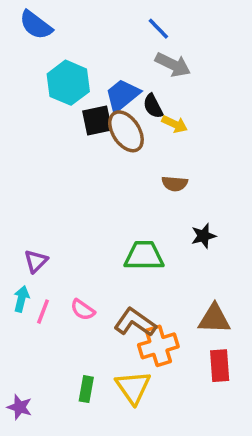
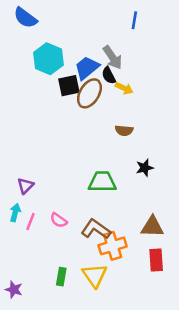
blue line: (158, 29) -> (134, 20), moved, turned 54
gray arrow: (173, 65) -> (113, 57), moved, turned 30
brown ellipse: (126, 131) -> (89, 93), turned 64

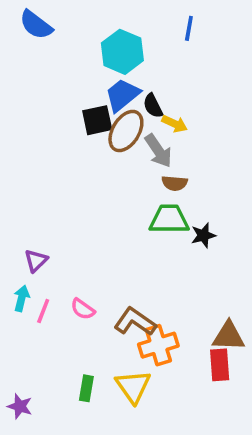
gray arrow: (113, 57) -> (158, 151), moved
cyan hexagon: (48, 59) -> (122, 52), moved
green trapezoid: (102, 182) -> (169, 219), moved
brown triangle: (152, 227) -> (229, 336), moved

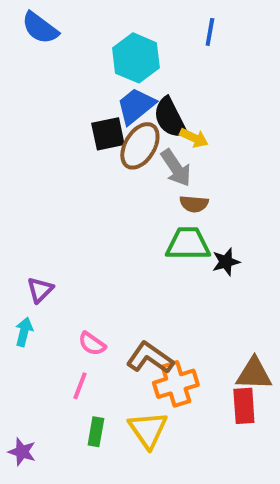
black semicircle: (153, 106) -> (170, 118), size x1.5
pink line: (43, 311) -> (80, 386), moved

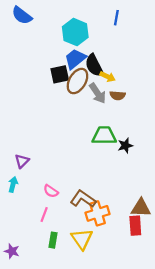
brown semicircle: (194, 204) -> (118, 95), moved

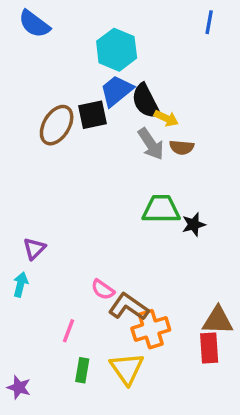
blue line: (116, 18) -> (209, 22), moved
brown ellipse: (77, 81) -> (57, 125), moved
pink semicircle: (51, 191) -> (103, 290), moved

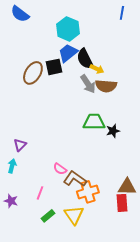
brown semicircle: (182, 147) -> (106, 86), size x1.5
green rectangle: (82, 370) -> (48, 216), turned 40
purple star: (19, 387) -> (11, 201), moved

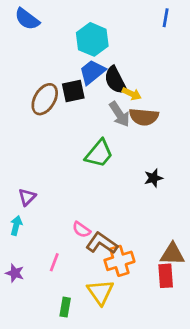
green trapezoid: (94, 122) -> (99, 154), moved, turned 130
green rectangle: (48, 216) -> (65, 307), moved, turned -40

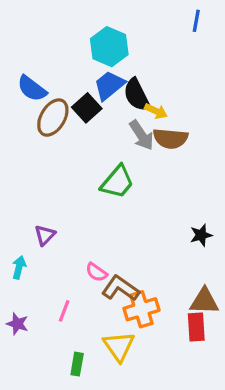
blue semicircle: (27, 19) -> (32, 89), moved
black square: (73, 91) -> (87, 108), turned -30
black star: (153, 178) -> (201, 235), moved
purple triangle: (27, 197) -> (45, 235), moved

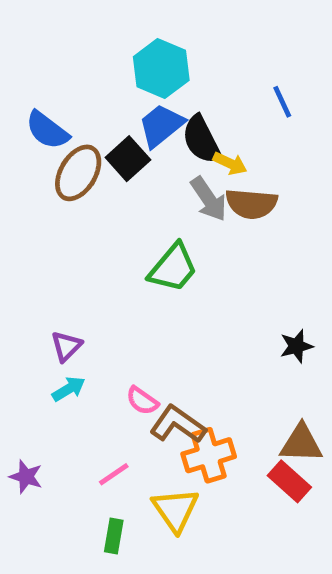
blue line: (196, 21) -> (282, 102), moved, turned -35
cyan arrow: (19, 267) -> (69, 389), moved, turned 45
pink line: (64, 311) -> (114, 474), moved, turned 35
red rectangle: (196, 327) -> (289, 481), turned -44

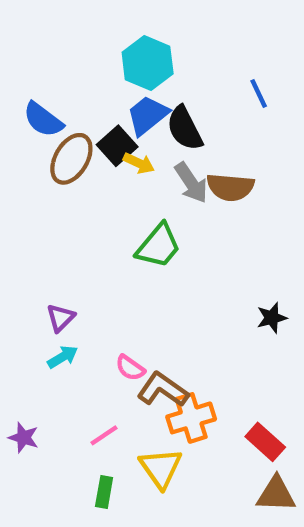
yellow arrow: (230, 163) -> (139, 163), moved
brown triangle: (301, 443) -> (276, 494), moved

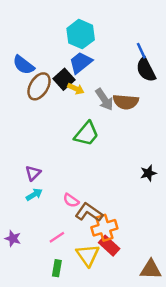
black semicircle: (185, 128) -> (146, 70), moved
red rectangle: (265, 442) -> (109, 246), moved

